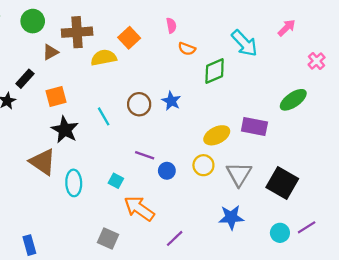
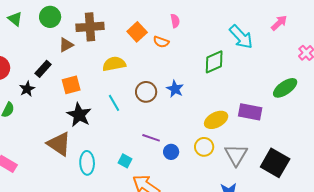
orange semicircle: (187, 49) -> (161, 42), moved
yellow semicircle: (104, 58) -> (114, 64), moved

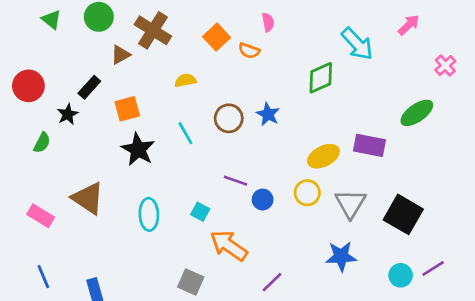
brown cross: (90, 27) -> (153, 30), turned 36
yellow semicircle: (114, 64) -> (185, 80), size x0.7
brown triangle: (59, 144) -> (88, 198), moved

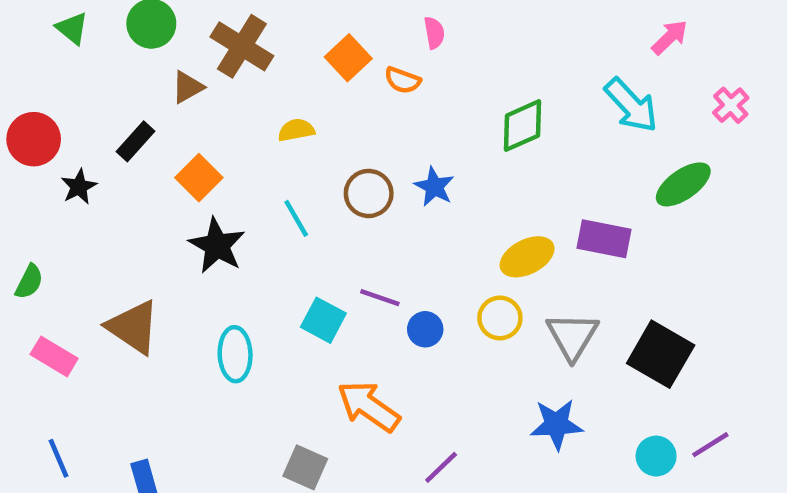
cyan arrow: (357, 44) -> (631, 105), moved
orange square: (127, 109) -> (199, 178), turned -30
black star: (68, 114) -> (79, 187), moved
green semicircle: (42, 143) -> (29, 282), moved
cyan square: (200, 212) -> (323, 320), moved, size x1.4

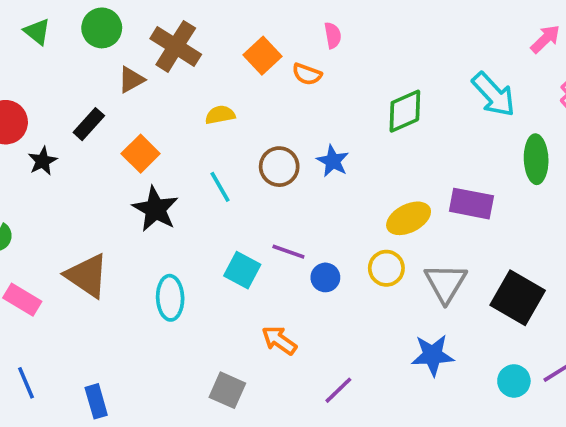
pink arrow: (670, 37) -> (545, 39), moved
green ellipse: (683, 184) -> (536, 159), turned -57
orange arrow: (369, 406) -> (279, 340), size x0.7

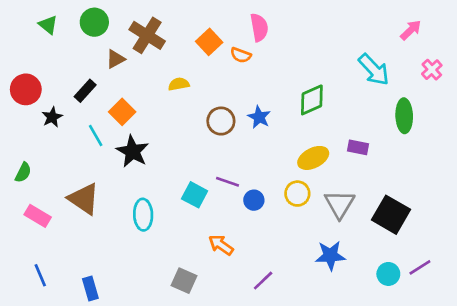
pink semicircle: (333, 35) -> (259, 27), size x1.5
green diamond: (405, 111) -> (312, 100), moved
cyan line: (220, 187) -> (96, 136), moved
purple rectangle: (471, 204) -> (358, 147), size x0.7

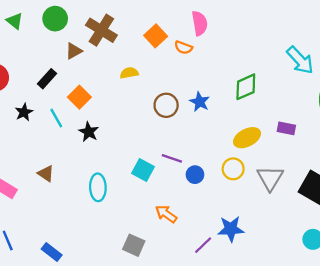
black star: (52, 117) -> (24, 112), moved
black star: (133, 151) -> (89, 132), size x0.7
brown triangle: (84, 199) -> (46, 173), size x0.6
blue star: (330, 256) -> (231, 229), moved
blue rectangle: (90, 288) -> (52, 252), turned -36

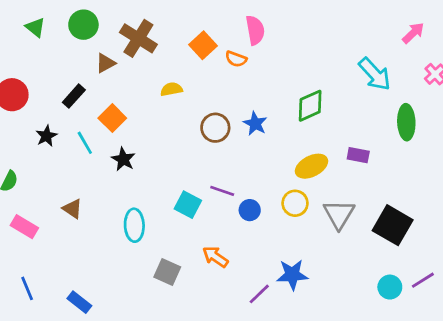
gray square: (134, 245) -> (167, 272), moved

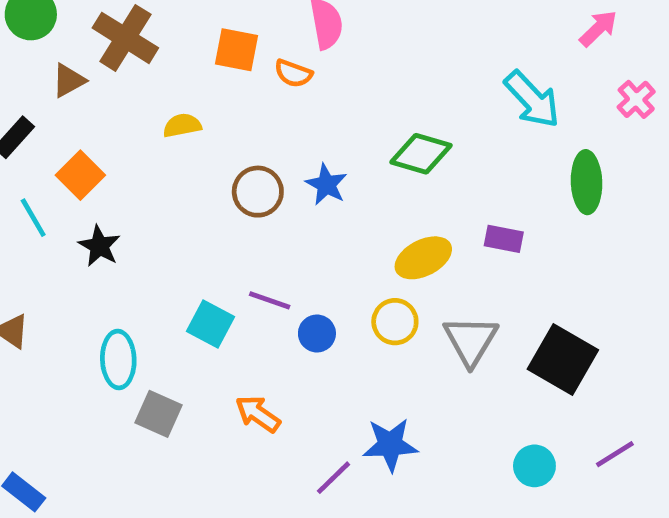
orange square: (203, 45) -> (237, 50), turned -36
green diamond: (310, 106) -> (421, 154), turned 40
gray square: (167, 272) -> (158, 414), moved
cyan circle: (390, 287) -> (534, 466), moved

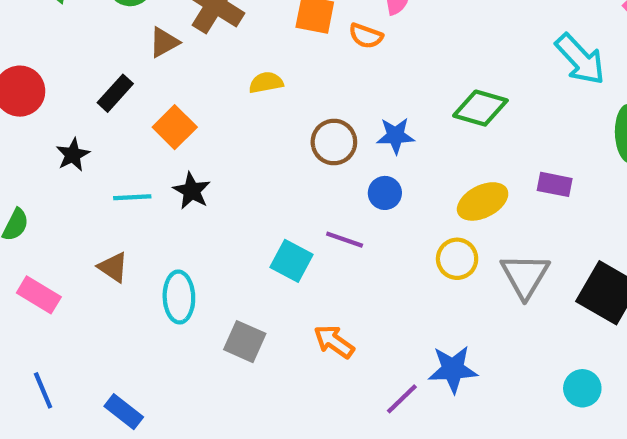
blue star: (326, 185) -> (395, 136), turned -30
cyan line: (33, 218) -> (132, 197), moved, turned -63
blue circle: (317, 333) -> (385, 193), moved
cyan ellipse: (118, 359) -> (179, 297), moved

